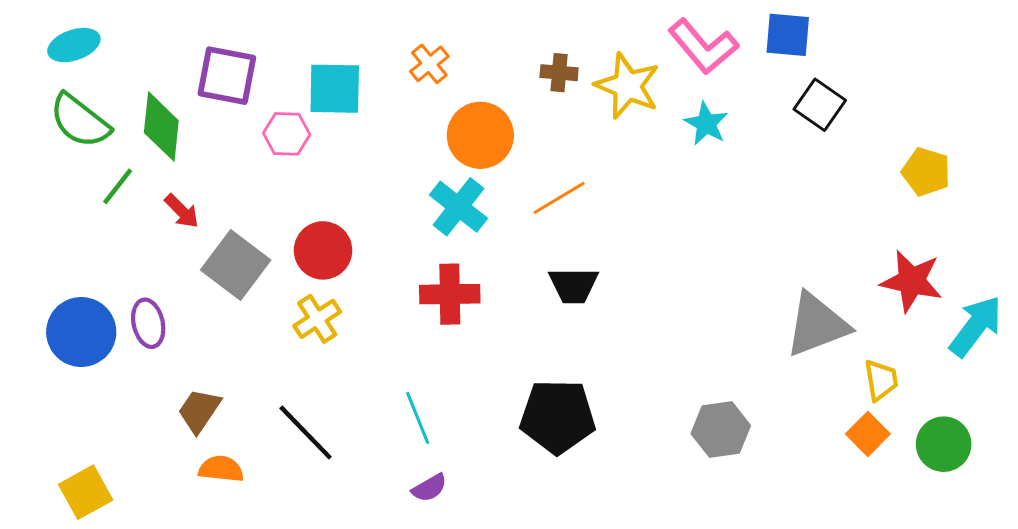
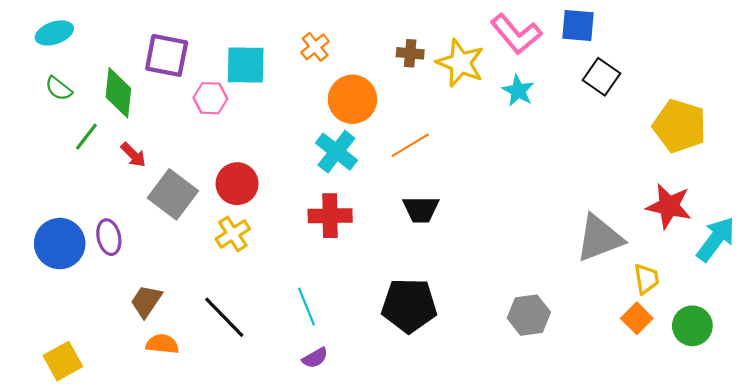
green semicircle: (80, 121) -> (59, 89), size x0.6
yellow pentagon: (926, 172) -> (680, 126), size x1.5

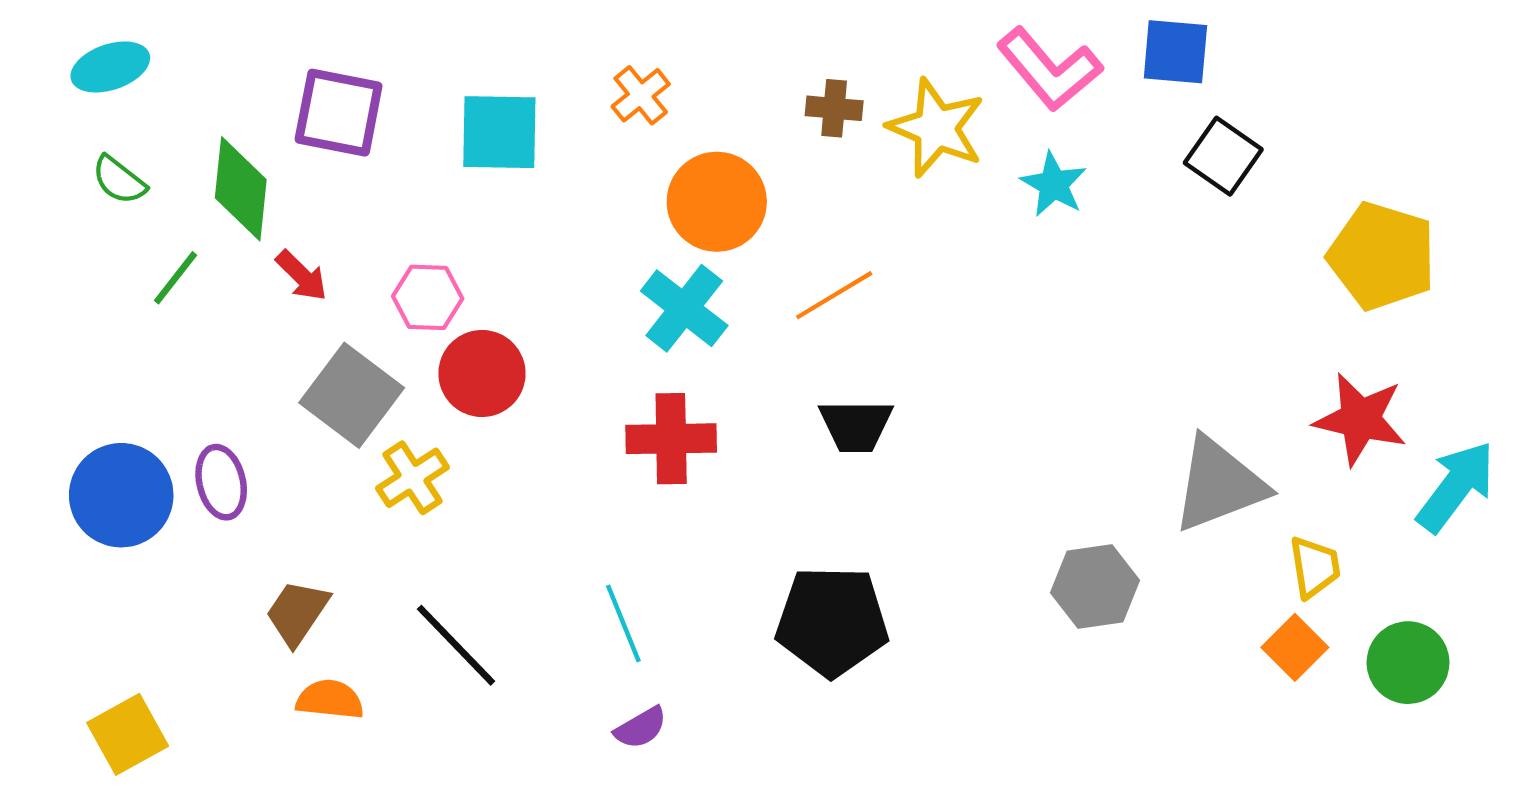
pink hexagon: (210, 98) -> (428, 297), moved
red arrow: (133, 155) -> (302, 276), moved
yellow cross: (233, 234) -> (412, 478), moved
gray hexagon: (529, 315) -> (1095, 587), moved

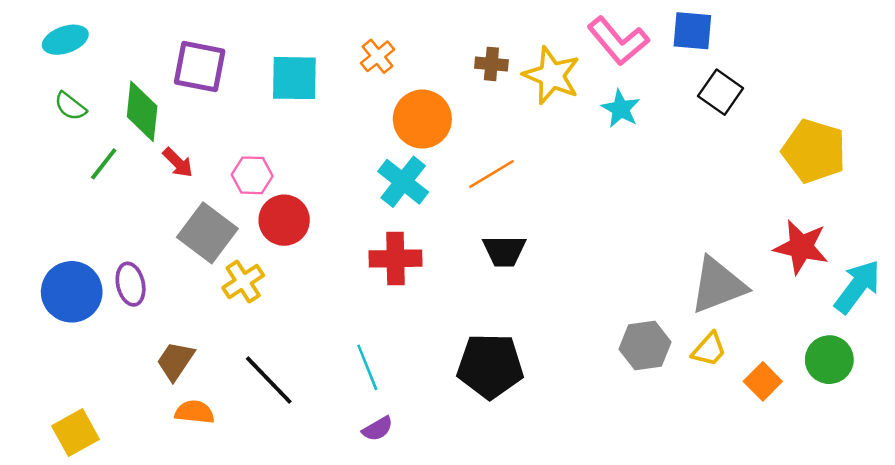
yellow trapezoid: (1315, 567) -> (709, 349), moved, turned 51
green circle: (1408, 663) -> (829, 360), moved

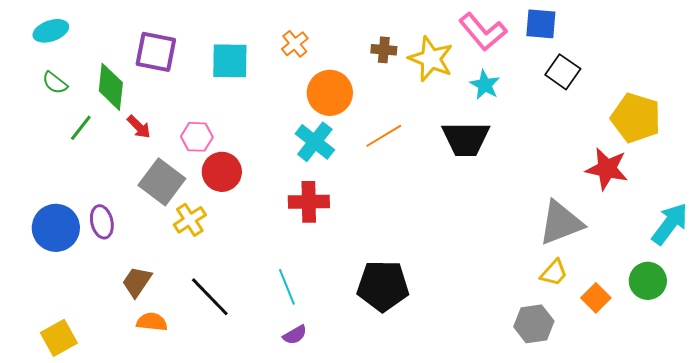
red star: (801, 247) -> (607, 169), moved
black trapezoid: (504, 251) -> (466, 139), moved, size x1.4
gray hexagon: (645, 346) -> (534, 324), moved

